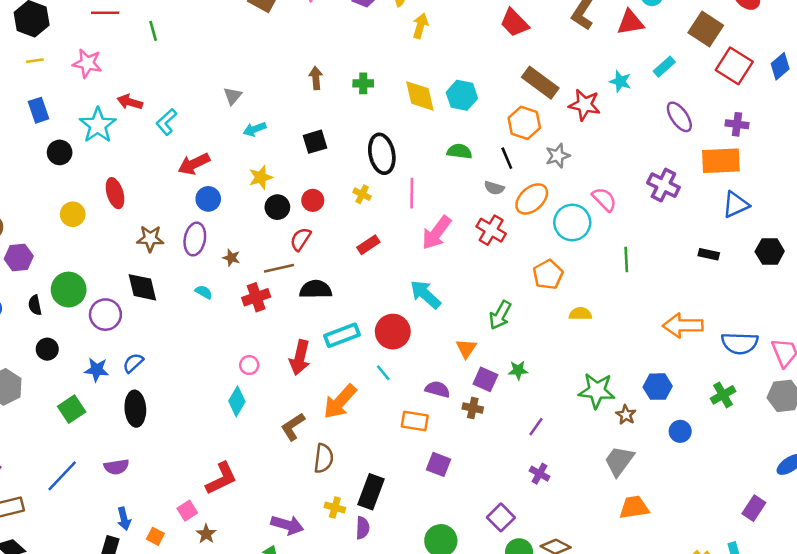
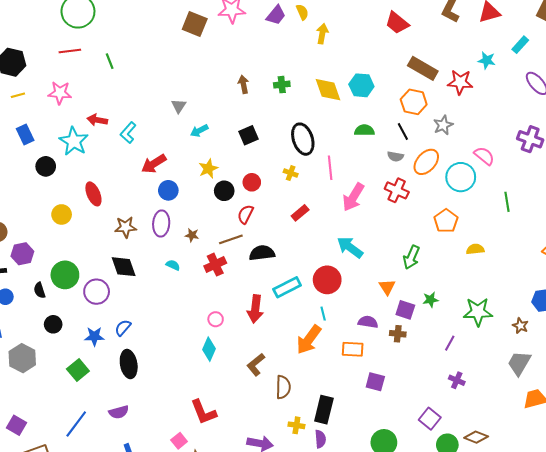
cyan line: (383, 373) -> (323, 314), turned 32
green star: (597, 391) -> (478, 312), moved
orange arrow: (340, 402) -> (309, 340), moved
red L-shape: (221, 478) -> (203, 412), turned 100

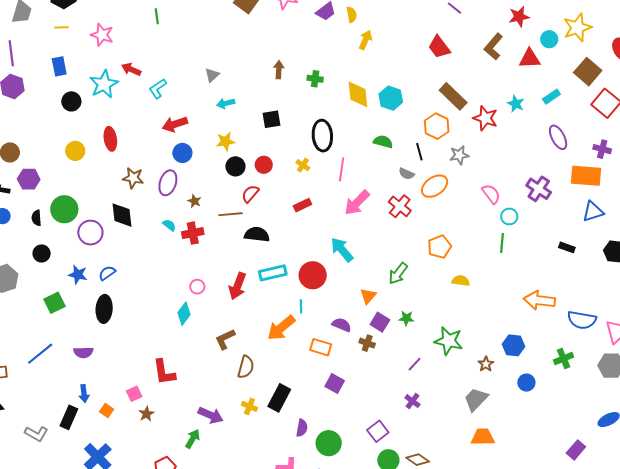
cyan circle: (461, 177) -> (509, 217), moved, size x0.6
red cross: (215, 265) -> (193, 233), moved
purple semicircle: (320, 439) -> (302, 428), moved

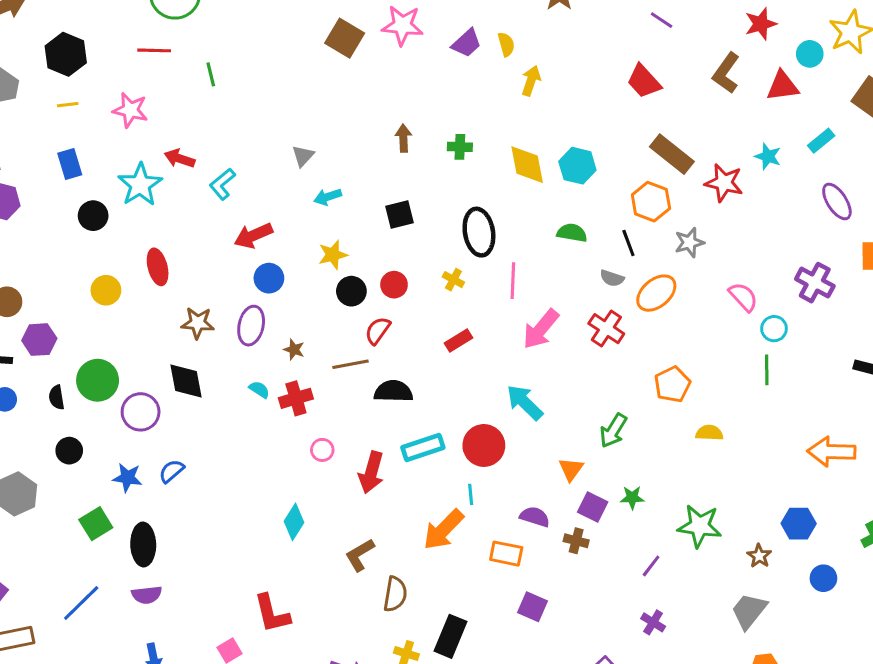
pink circle: (197, 287) -> (322, 450), moved
black ellipse: (104, 309) -> (143, 545), moved

